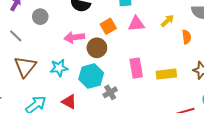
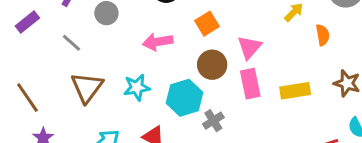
pink triangle: (136, 24) -> (249, 47), moved, turned -42
brown circle: (97, 48) -> (212, 65), moved

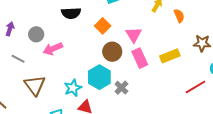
pink arrow: (158, 42) -> (53, 49), moved
cyan star: (137, 87) -> (73, 88), moved

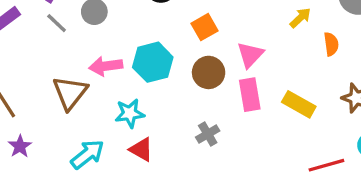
pink arrow: (53, 49) -> (106, 66), moved
yellow rectangle: (170, 56) -> (299, 104), turned 36
gray line: (18, 59) -> (57, 23), moved
cyan hexagon: (99, 77) -> (153, 62), moved

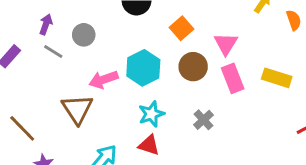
cyan star: (130, 113) -> (151, 114), moved

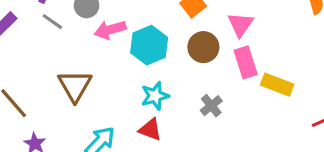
yellow rectangle: (277, 78) -> (277, 85), moved
pink arrow: (103, 80) -> (110, 30), moved

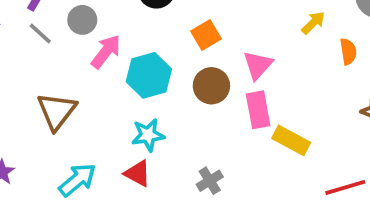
pink arrow: (110, 30) -> (106, 52), turned 136
gray cross: (211, 106) -> (210, 181), moved

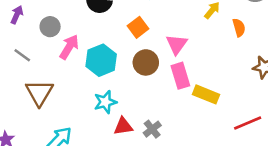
gray line: (40, 33) -> (22, 55), moved
red triangle: (138, 173) -> (123, 126), moved, turned -30

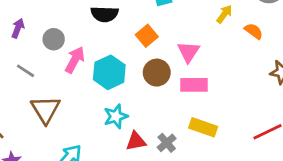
orange semicircle: (239, 28) -> (254, 31), turned -36
pink rectangle: (180, 76) -> (194, 85), turned -70
yellow rectangle: (206, 94) -> (203, 127), moved

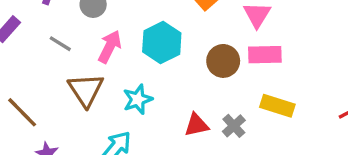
pink arrow: (75, 60) -> (110, 47), moved
brown circle: (157, 73) -> (223, 61), moved
cyan star: (116, 116) -> (138, 99), moved

